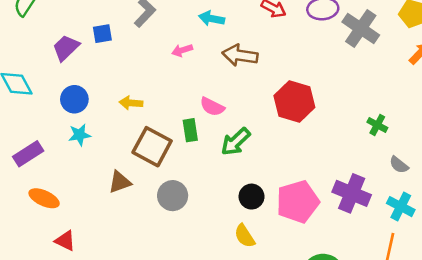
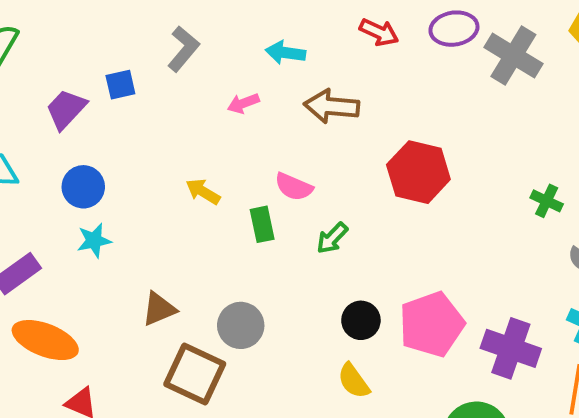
yellow arrow: (131, 103) -> (203, 192), moved, turned 30
green arrow: (236, 142) -> (332, 238), size x0.7
brown square: (152, 147) -> (195, 374), moved
purple cross: (352, 193) -> (511, 348), moved
orange ellipse: (44, 198) -> (45, 340), size x1.4

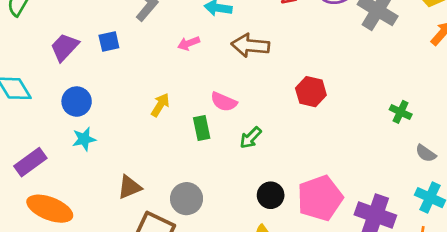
blue square: (120, 85) -> (109, 41), moved
red hexagon: (418, 172) -> (311, 92), size x0.7
yellow arrow: (203, 192) -> (160, 105), turned 90

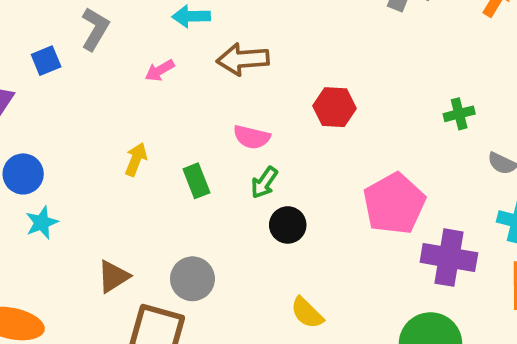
blue square: (109, 41) -> (46, 61), moved
pink semicircle: (224, 102) -> (252, 137), moved
green cross: (401, 112) -> (459, 114), turned -30
black circle: (271, 195) -> (288, 225), moved
pink pentagon: (320, 198) -> (394, 204), moved

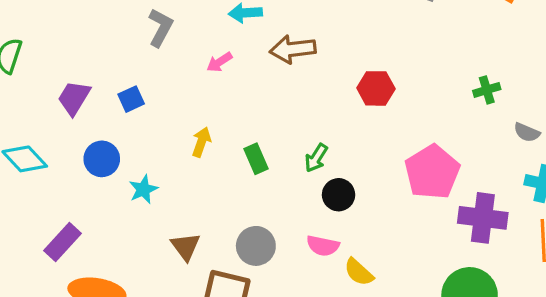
blue square: (46, 61) -> (131, 99), moved
pink semicircle: (252, 137) -> (323, 246), moved
cyan star: (42, 223) -> (143, 189), moved
brown triangle: (113, 276) -> (186, 247), turned -32

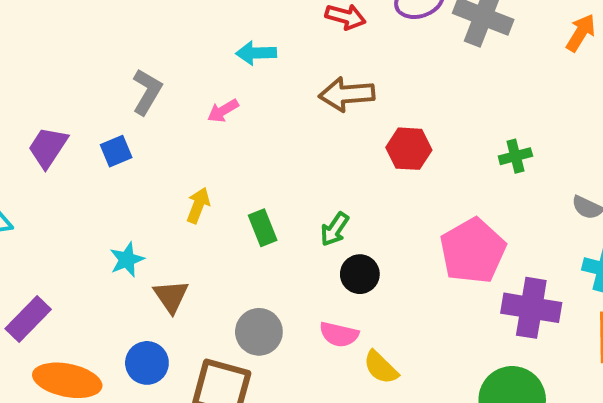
gray L-shape: (160, 28) -> (147, 92), moved
brown arrow: (293, 49) -> (347, 94), moved
green cross: (487, 90) -> (515, 156), moved
blue circle: (102, 159) -> (147, 363), moved
brown triangle: (186, 247) -> (171, 296), moved

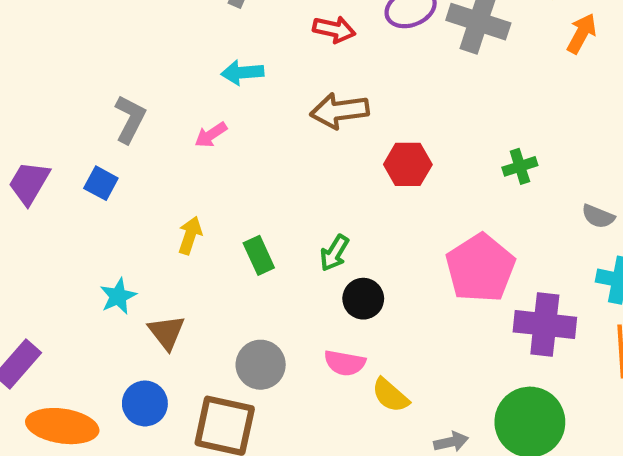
blue square: (116, 151) -> (101, 183), turned -36

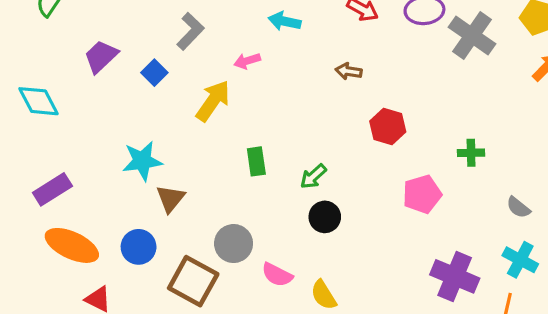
brown arrow: (340, 111) -> (349, 71), size x0.6
yellow arrow: (190, 235) -> (213, 101), moved, size x1.5
pink pentagon: (480, 268) -> (422, 194), moved, size x0.7
cyan star: (118, 296) -> (142, 161), size x1.4
pink semicircle: (345, 363) -> (277, 275), moved

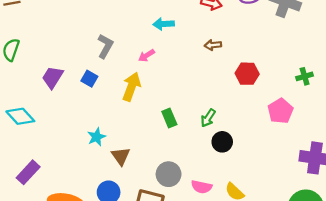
cyan star: (142, 161) -> (96, 137), size x0.7
purple rectangle: (52, 189) -> (28, 172), moved

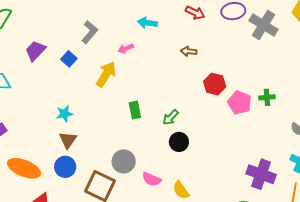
pink pentagon: (280, 111) -> (240, 103), moved, turned -30
brown triangle: (121, 156) -> (68, 140), moved

